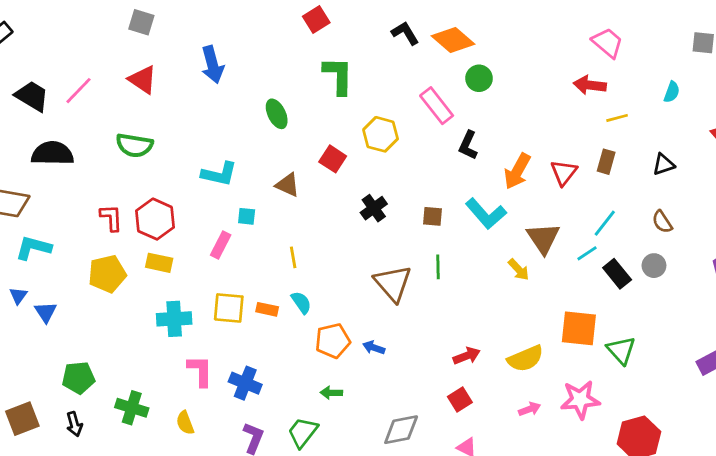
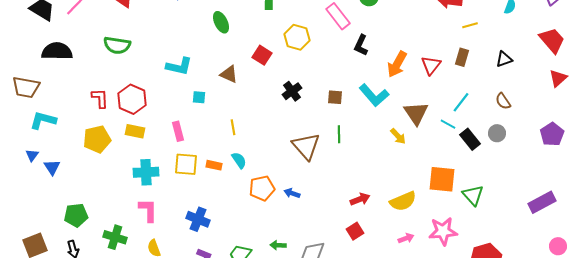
pink rectangle: (221, 245) -> (178, 131), moved, turned -42
cyan line: (587, 253) -> (448, 124), turned 63
pink L-shape: (200, 371) -> (148, 210), moved
green arrow: (331, 393) -> (278, 245), moved

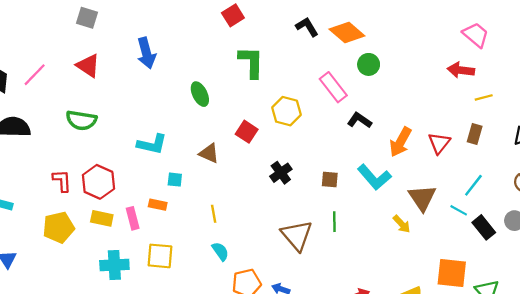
black L-shape: (361, 45) -> (359, 120), turned 100
pink rectangle: (178, 131) -> (133, 218), moved
orange rectangle: (214, 165) -> (158, 205), moved

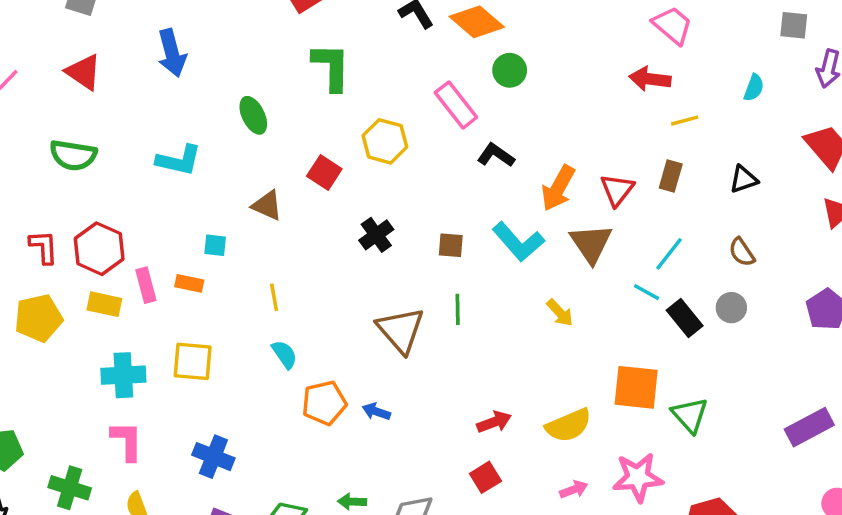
cyan L-shape: (152, 144) -> (179, 160), moved
brown triangle: (422, 198) -> (591, 244), moved
pink rectangle: (133, 218) -> (146, 285), moved

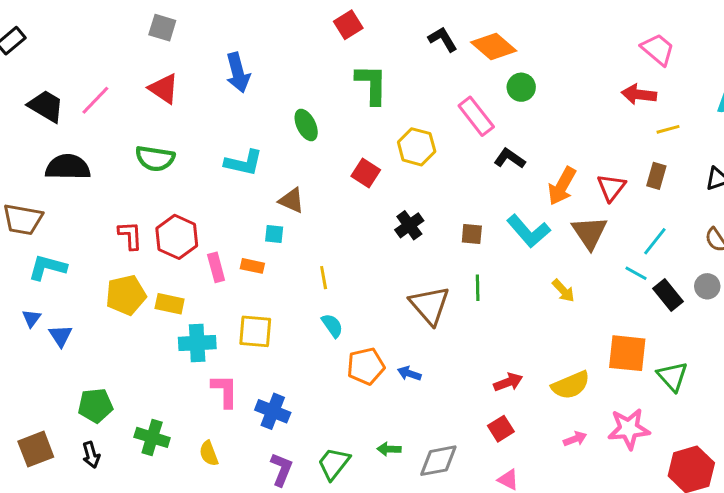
brown triangle: (267, 205) -> (292, 201), moved
yellow rectangle: (104, 304) -> (170, 304), moved
pink L-shape: (127, 441) -> (225, 391), moved

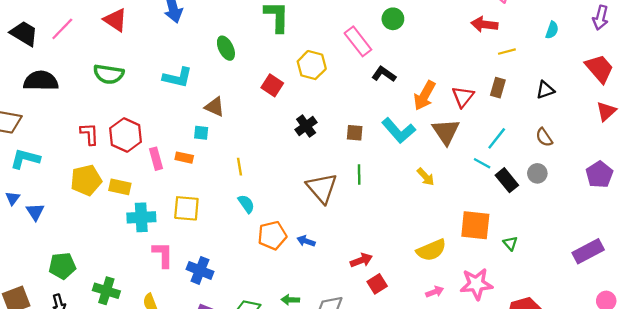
green triangle: (672, 376) -> (510, 243), size x0.6
red arrow: (508, 382) -> (361, 260), moved

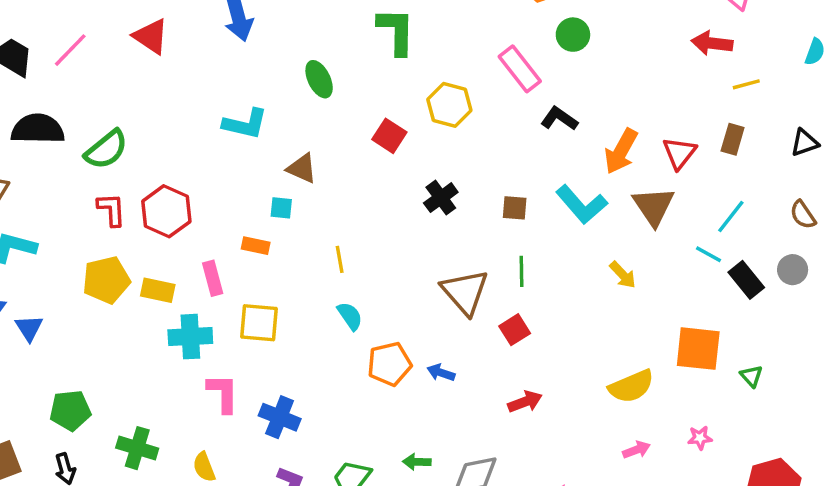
green semicircle: (109, 74) -> (106, 150), moved, turned -48
pink rectangle: (156, 159) -> (213, 278), moved
red square: (377, 284) -> (515, 330), moved
pink star: (476, 284) -> (700, 438), size x0.5

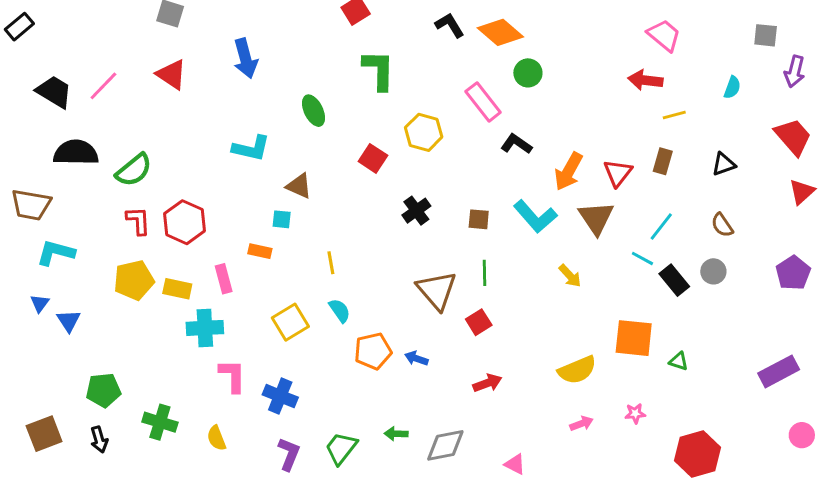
yellow square: (259, 323) -> (290, 322), moved, turned -36
green triangle: (751, 376) -> (679, 361), turned -30

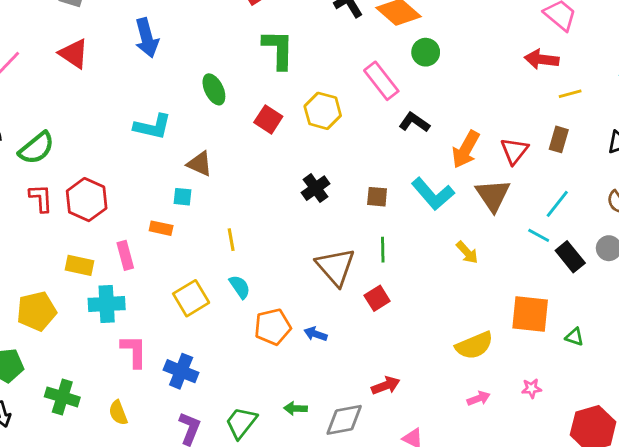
red square: (373, 158) -> (268, 119), moved
yellow pentagon: (134, 280) -> (37, 311), moved
red arrow: (487, 383) -> (386, 386), moved

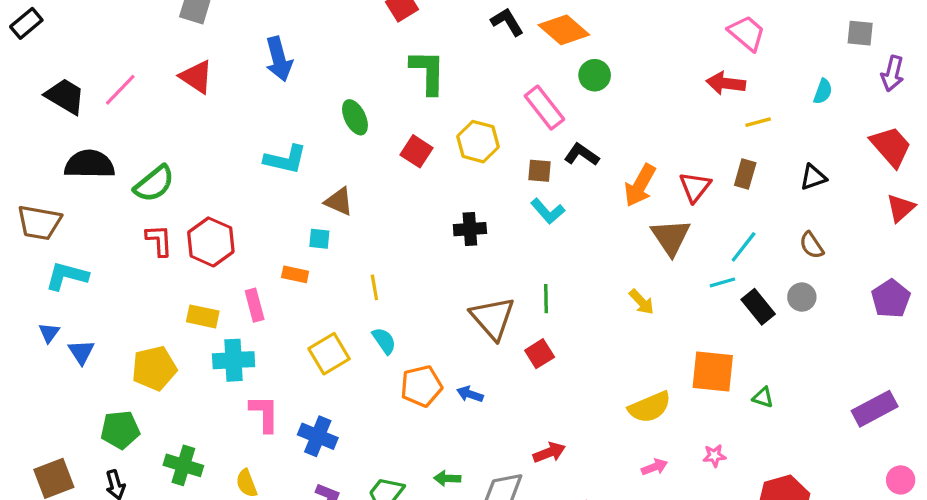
black cross: (316, 188) -> (470, 229), turned 32
cyan L-shape: (433, 194) -> (548, 211), moved, size x0.7
brown square: (377, 197) -> (540, 171), moved
cyan line: (539, 235) -> (722, 282), turned -45

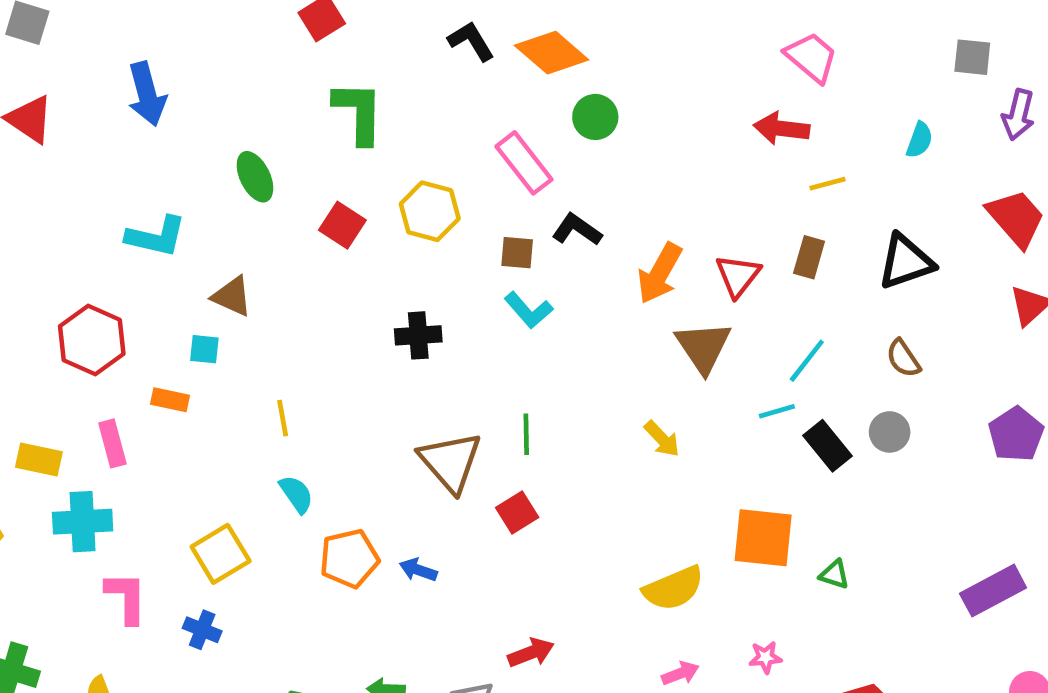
black triangle: (813, 177) -> (906, 262), size x1.5
red hexagon: (211, 242) -> (92, 340), moved
yellow square: (329, 354) -> (221, 554), moved
blue cross: (318, 436) -> (202, 630), size x0.7

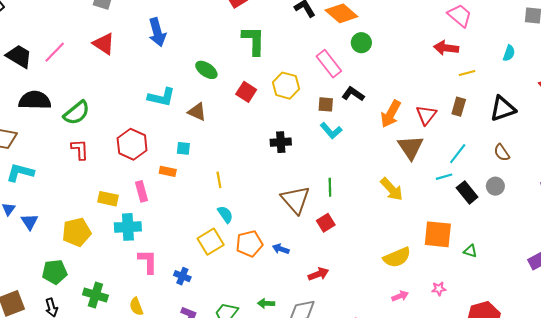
green ellipse: (255, 177) -> (206, 70), turned -30
brown triangle: (232, 296) -> (197, 112), moved
yellow arrow: (662, 439) -> (392, 189), size x1.4
yellow square: (221, 554) -> (211, 242), moved
red arrow: (531, 653) -> (318, 274), moved

